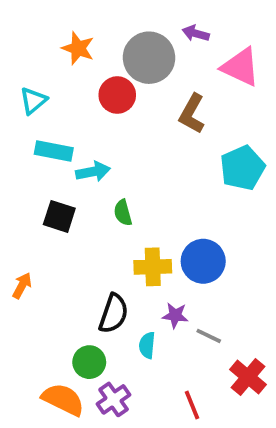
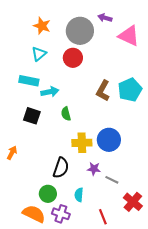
red circle: (117, 95) -> (73, 58), moved
cyan triangle: (33, 101) -> (39, 54), moved
brown L-shape: (192, 114) -> (103, 91), moved
cyan semicircle: (147, 345) -> (79, 195), moved
purple cross: (114, 399) -> (61, 214), turned -36

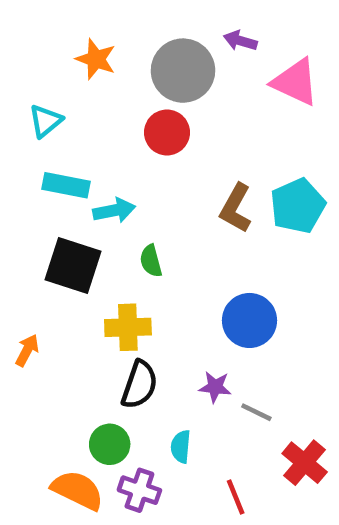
cyan triangle: (39, 54) -> (45, 121), moved
black square: (32, 116) -> (73, 265), size x1.4
yellow cross: (82, 143) -> (128, 327), moved

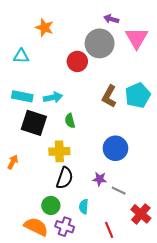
gray circle: (183, 71) -> (100, 43), moved
pink triangle: (295, 82) -> (137, 38), turned 35
cyan triangle: (45, 121) -> (21, 56), turned 42
cyan rectangle: (66, 185) -> (22, 96), moved

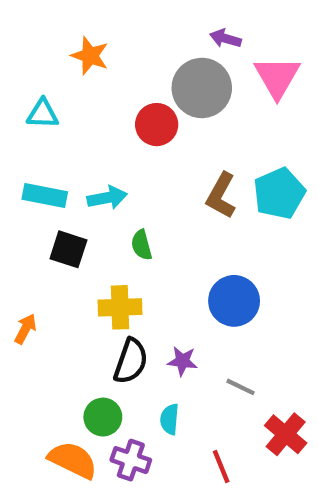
black square: (34, 123) -> (68, 249), size x0.7
purple star: (100, 179) -> (182, 361), moved

